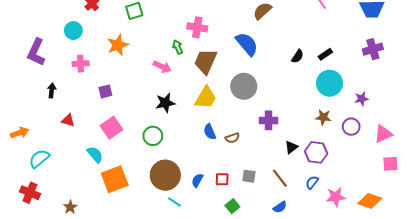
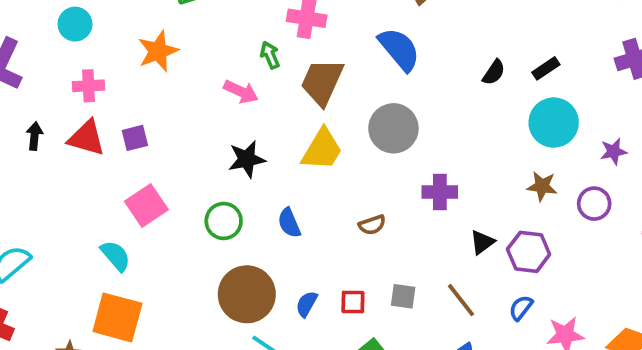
red triangle: (68, 120) -> (87, 138), moved, size x1.5
blue semicircle: (210, 132) -> (289, 223), moved
orange square: (115, 179) -> (117, 317), moved, turned 36

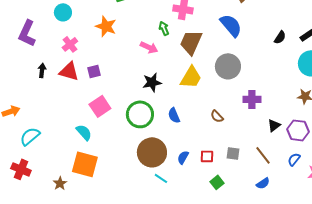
orange star: (158, 51) -> (106, 26), turned -30
pink cross: (89, 86) -> (70, 44), turned -35
green circle: (224, 221) -> (140, 114), size x1.4
brown semicircle: (372, 225) -> (217, 116), turned 64

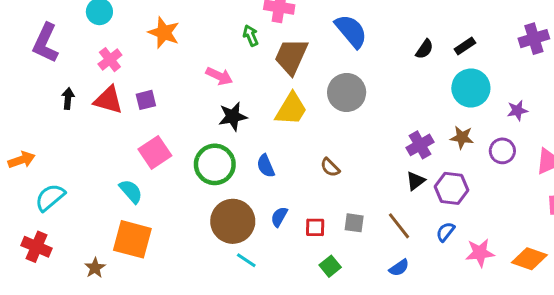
pink arrow: (149, 47) -> (219, 76), moved
purple cross: (252, 99) -> (420, 145), moved, turned -30
blue semicircle: (183, 157) -> (279, 217), moved

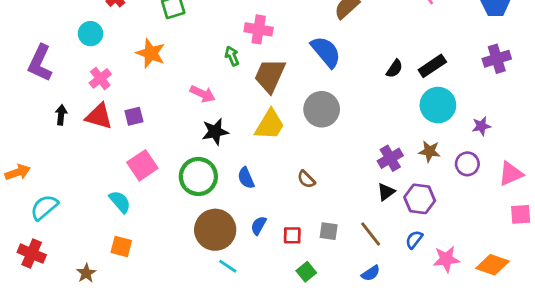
black rectangle: (465, 46) -> (432, 66), size x1.4
orange square: (132, 239) -> (121, 247), size x0.6

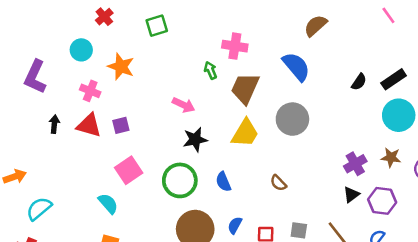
orange star: (151, 53) -> (121, 67), moved
pink cross: (100, 78) -> (90, 91), turned -30

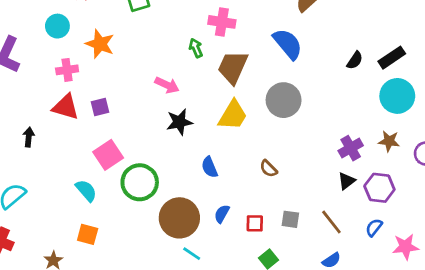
pink cross: (90, 91) -> (67, 70), turned -30
black arrow: (54, 124) -> (29, 137), moved
green circle: (180, 180) -> (140, 182), moved

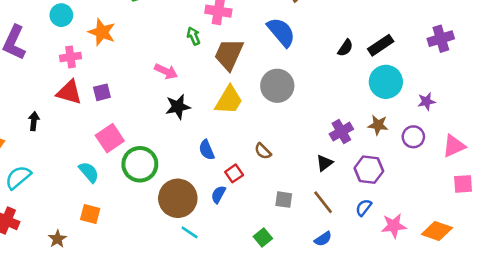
black triangle: (347, 181) -> (324, 163), moved
red square: (255, 223) -> (234, 173), moved, turned -36

